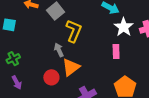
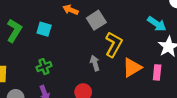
orange triangle: (71, 67) -> (132, 68), moved

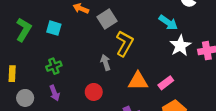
orange triangle: (132, 68) -> (138, 81), moved, turned 30
pink rectangle: (157, 72) -> (166, 83), moved, turned 48

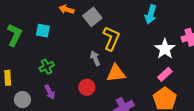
cyan arrow: (168, 23) -> (151, 14), turned 78
white star: (180, 46) -> (165, 49), moved
orange triangle: (138, 81) -> (116, 73), moved
pink rectangle: (166, 83) -> (165, 74), moved

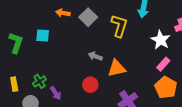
yellow L-shape: (111, 38) -> (119, 26), moved
gray arrow: (95, 58) -> (95, 56), turned -40
green cross: (47, 67) -> (39, 81), moved

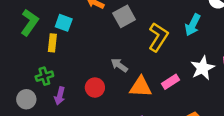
pink rectangle: (163, 64) -> (170, 82), moved
yellow rectangle: (14, 84) -> (52, 43), moved
red circle: (90, 85) -> (95, 88), moved
purple arrow: (56, 93) -> (60, 96), turned 32

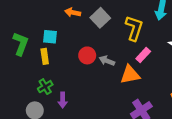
pink rectangle: (170, 82) -> (143, 55), moved
red circle: (95, 88) -> (87, 55), moved

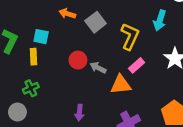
purple arrow: (63, 100) -> (79, 113), moved

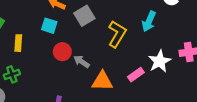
cyan square: (41, 37) -> (49, 26), moved
pink rectangle: (137, 65) -> (136, 75), moved

